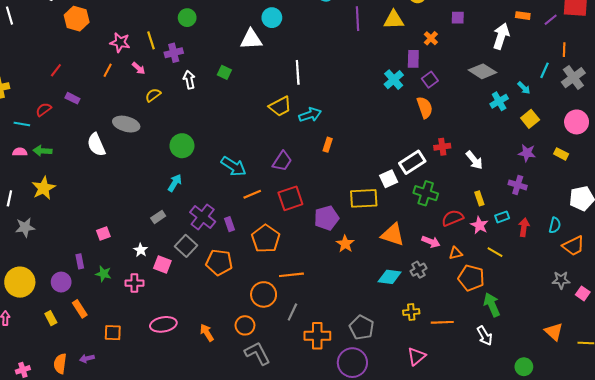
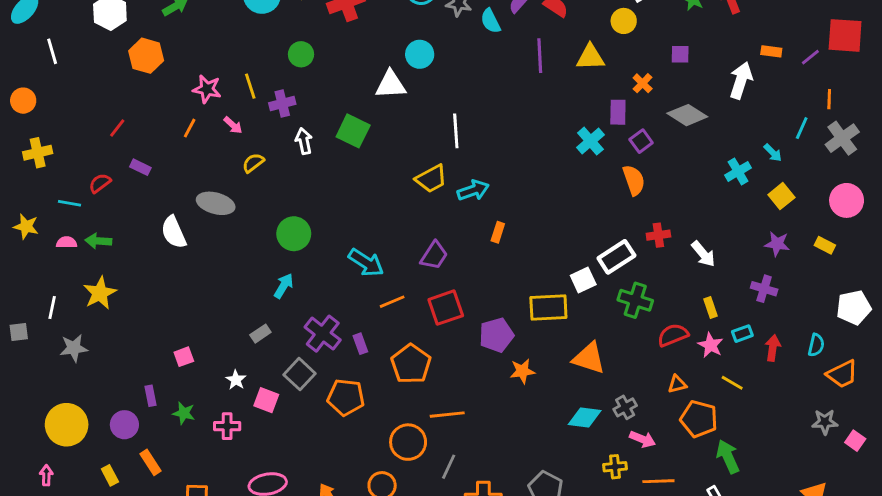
gray diamond: (483, 71) -> (687, 115), moved
green square: (224, 72) -> (353, 131), size x1.6
pink arrow: (431, 242) -> (643, 439), moved
orange star: (345, 244) -> (522, 371), turned 30

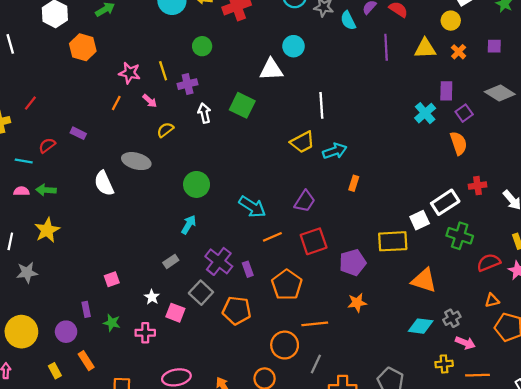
orange cross: (643, 83) -> (459, 52), moved
red line: (117, 128) -> (30, 103), moved
orange star: (522, 371) -> (357, 303), moved

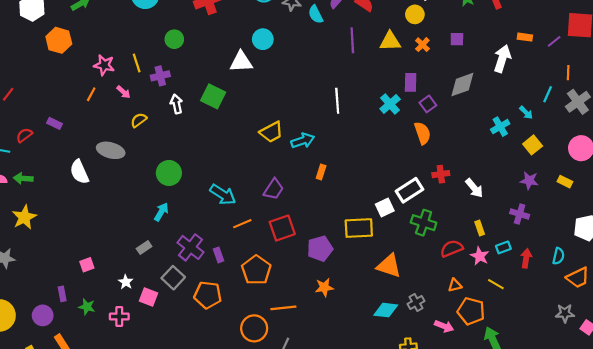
gray diamond: (500, 93) -> (462, 85), turned -52
white line: (321, 105) -> (337, 101), moved
pink arrow: (465, 343) -> (444, 326), moved

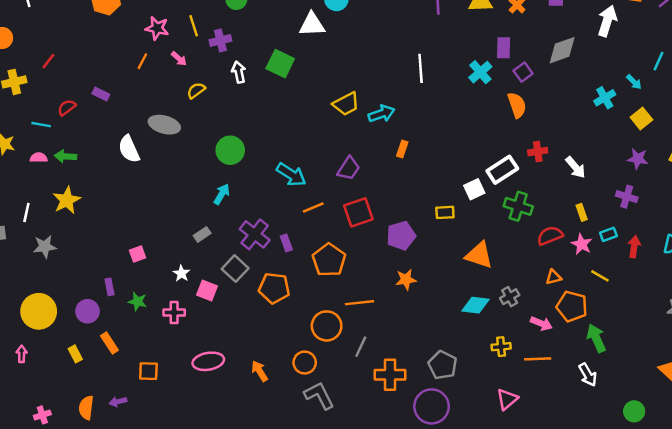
yellow rectangle: (359, 228) -> (445, 212), size x0.6

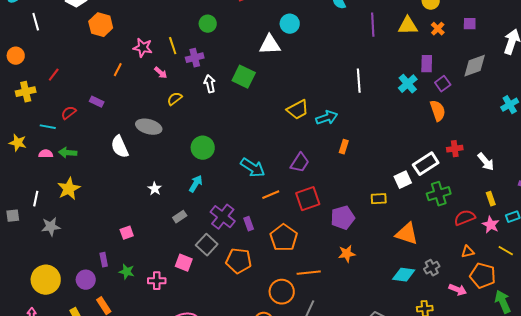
orange line: (142, 61) -> (118, 70), moved
green cross: (518, 206) -> (439, 194), turned -35
white star: (181, 273) -> (155, 189), moved

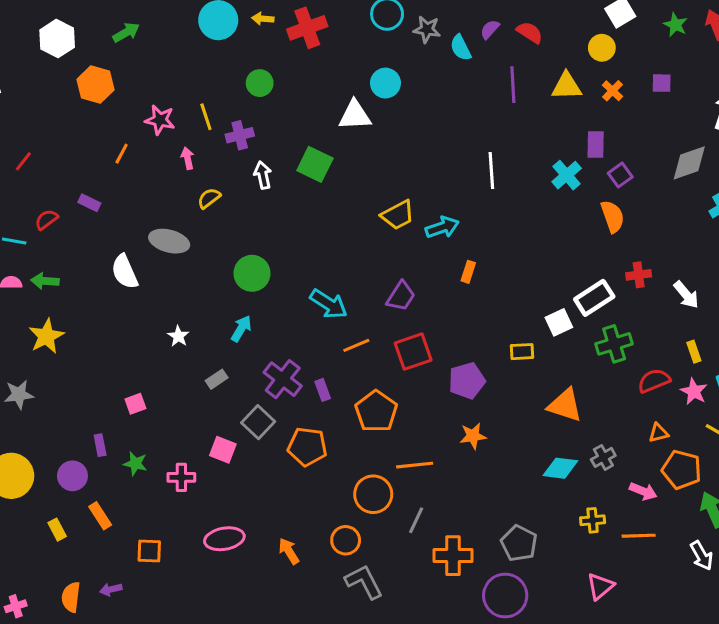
gray diamond: (475, 66) -> (689, 163), moved
pink arrow: (161, 73) -> (188, 158), turned -144

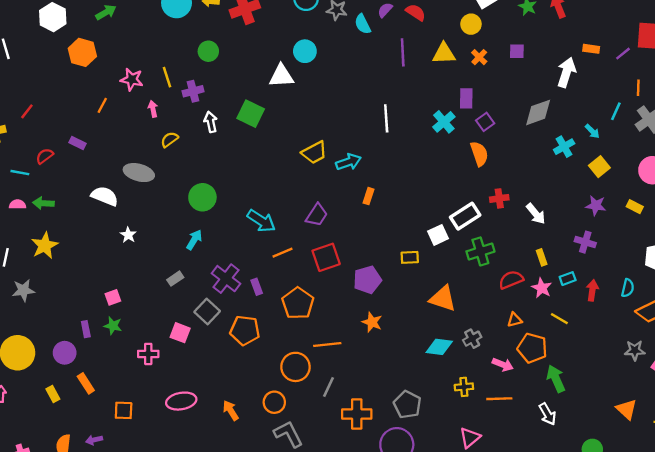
white semicircle: (125, 272) -> (105, 196), turned 136
white star: (178, 336) -> (128, 235), moved
orange star: (473, 436) -> (372, 322), turned 30
green star: (135, 464) -> (113, 326), moved

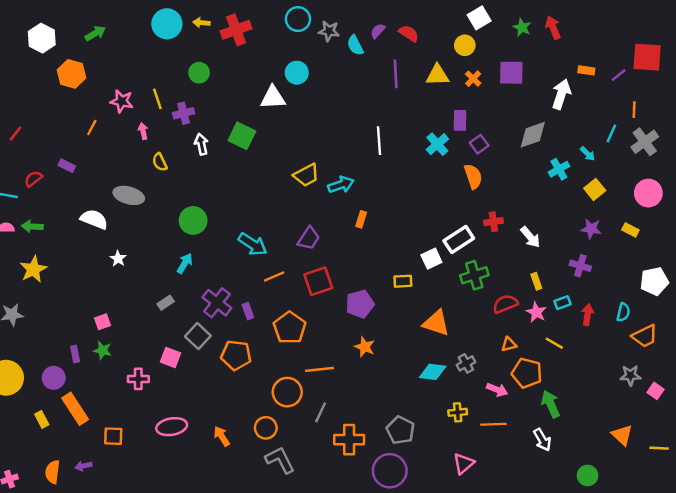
purple square: (517, 51) -> (511, 73), size x1.6
yellow semicircle: (169, 140) -> (160, 162), turned -78
orange rectangle: (86, 383) -> (75, 409), size x1.5

